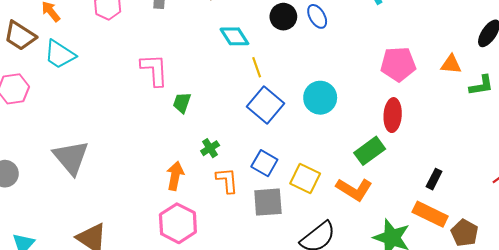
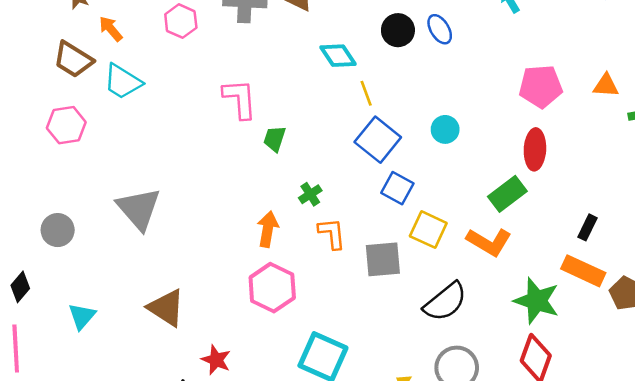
cyan circle: (320, 98) -> (445, 129), size x0.7
blue square: (264, 163) -> (397, 188), moved

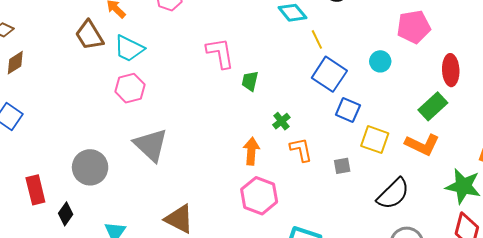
brown trapezoid: (73, 60) -> (89, 35), turned 32
pink pentagon: (541, 86) -> (414, 27), moved
pink hexagon: (66, 125) -> (130, 88), moved
gray circle: (58, 230) -> (90, 167), size x1.4
gray square: (383, 259) -> (342, 166), size x0.6

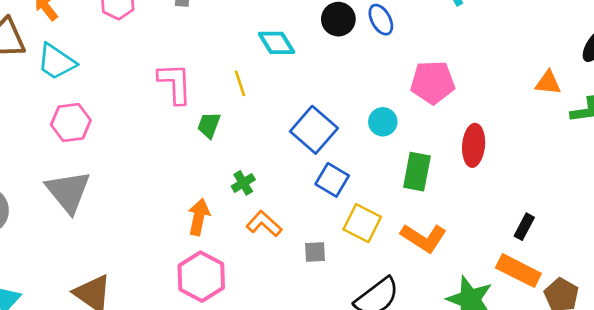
yellow line: (317, 39) -> (240, 83), moved
pink hexagon: (130, 88) -> (71, 123), moved
green rectangle: (433, 106) -> (417, 172), moved, turned -44
orange L-shape: (301, 150) -> (264, 224), turned -44

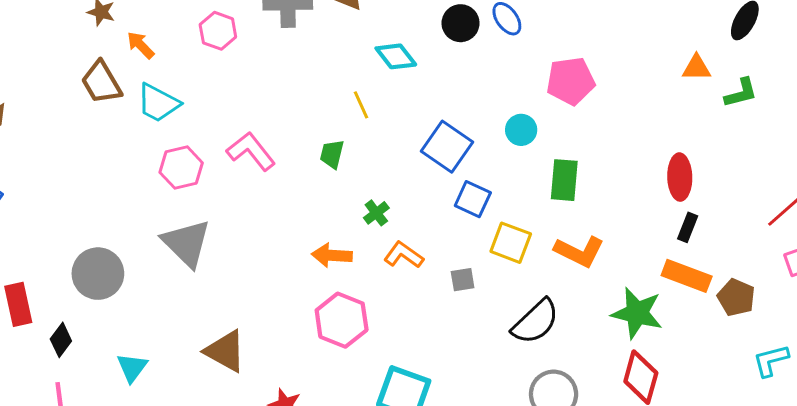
pink L-shape: (175, 83) -> (251, 151), moved, turned -30
red ellipse: (474, 145) -> (680, 177), moved
orange arrow: (199, 217) -> (332, 255), turned -92

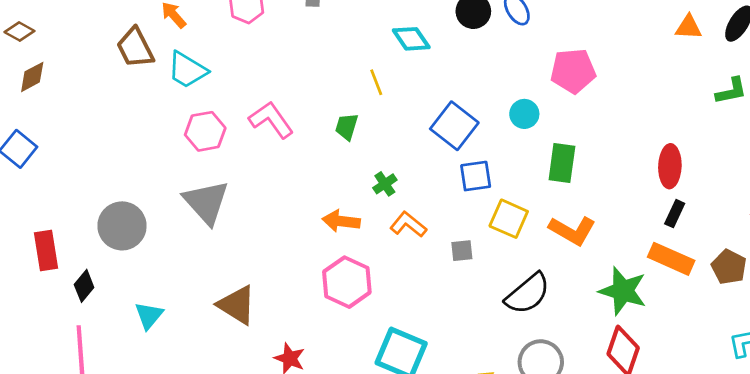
orange triangle: (697, 68) -> (689, 27), moved
blue square: (473, 199) -> (476, 176), turned -36
brown pentagon: (736, 297) -> (729, 267), moved

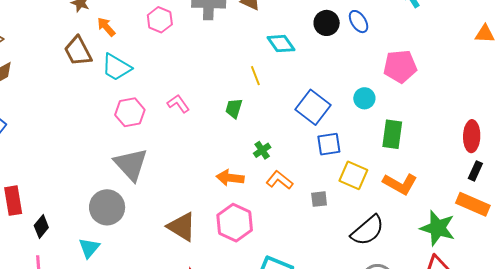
pink L-shape: (271, 120) -> (178, 104), size x0.7
gray circle: (122, 226) -> (107, 207), moved
brown triangle: (237, 305) -> (182, 227), moved

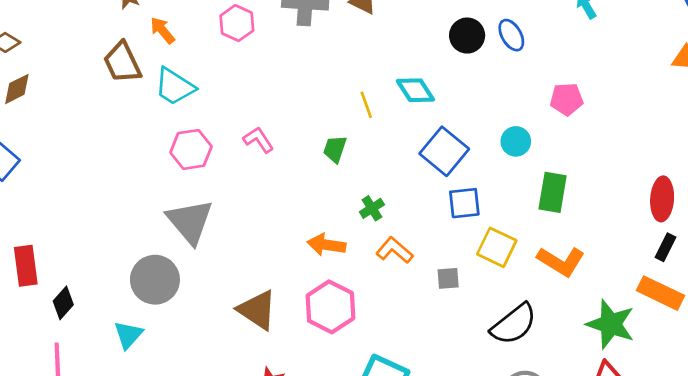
cyan diamond: (281, 44) -> (415, 90), moved
pink pentagon: (400, 66) -> (567, 99), size x0.7

